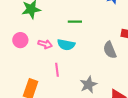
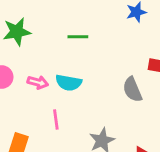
green line: (75, 22) -> (78, 37), moved

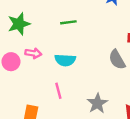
pink arrow: (38, 82) -> (33, 53), moved

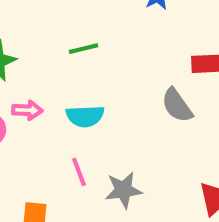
gray star: (97, 103) -> (123, 190), moved, turned 30

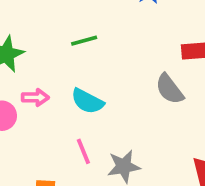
cyan semicircle: (85, 116) -> (87, 101), turned 32

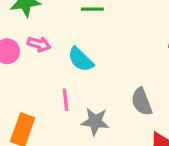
gray semicircle: (170, 89) -> (142, 102), moved

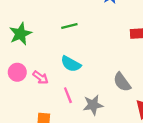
pink arrow: (39, 44) -> (41, 77), moved, turned 35

